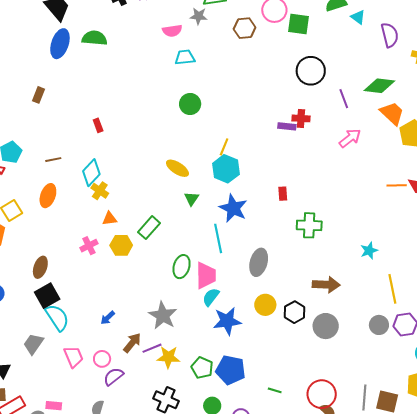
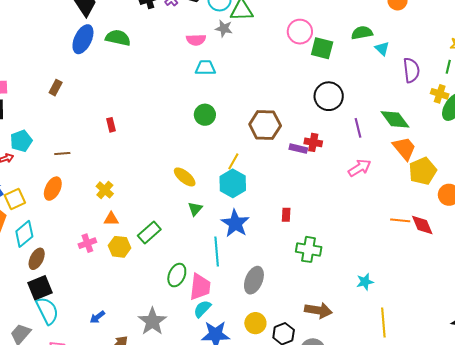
brown hexagon: (245, 28) -> (265, 125), moved, size x1.4
green diamond: (379, 86) -> (395, 119), turned 40
cyan diamond: (91, 173) -> (24, 234), moved

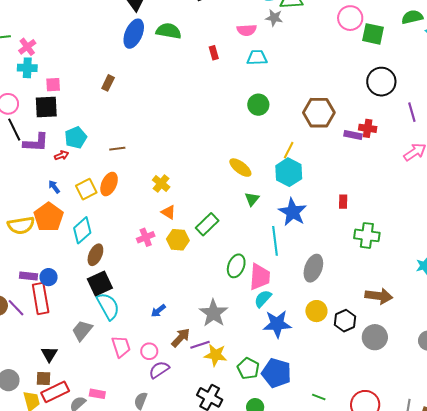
red rectangle: (111, 125) -> (214, 53), moved
yellow square: (15, 199) -> (86, 189), moved
orange triangle: (111, 219) -> (168, 212), turned 35

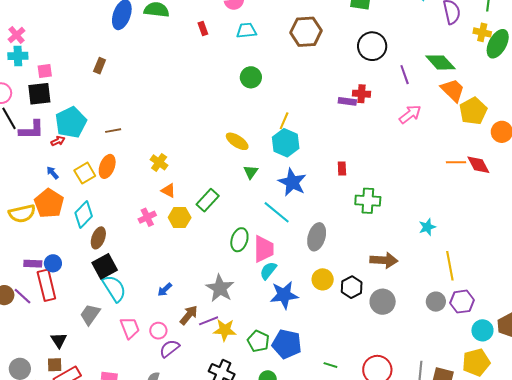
brown hexagon: (319, 113) -> (306, 32), moved
cyan pentagon: (76, 138) -> (71, 122), size x1.4
cyan line: (275, 241) -> (277, 212), turned -40

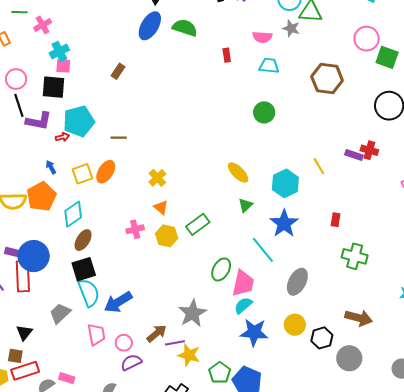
cyan cross: (18, 56) -> (59, 51), moved, turned -36
yellow line: (284, 121) -> (319, 166), moved, turned -66
blue circle: (53, 263) -> (34, 256), size x1.8
blue arrow: (165, 290) -> (118, 302), moved, size x1.8

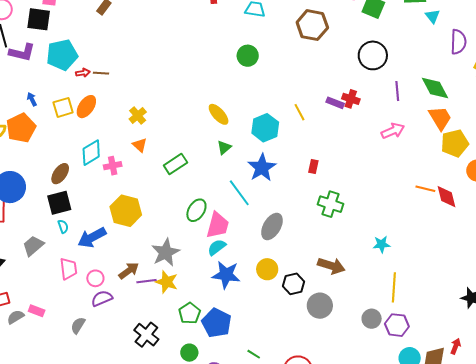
red arrow: (62, 137) -> (83, 73), moved
cyan diamond: (73, 214) -> (91, 153), moved
yellow hexagon: (167, 236) -> (126, 211), moved, size x1.4
cyan semicircle: (89, 293) -> (63, 227), size x0.5
yellow star: (189, 355) -> (167, 282), moved

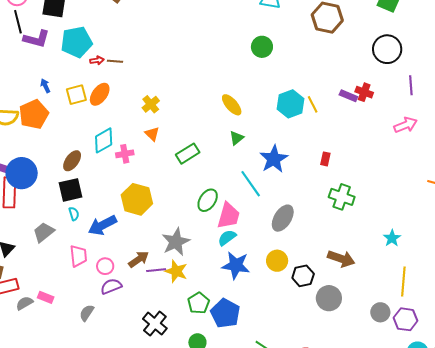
cyan hexagon: (265, 128) -> (290, 104), moved
cyan star: (382, 244) -> (392, 238), turned -30

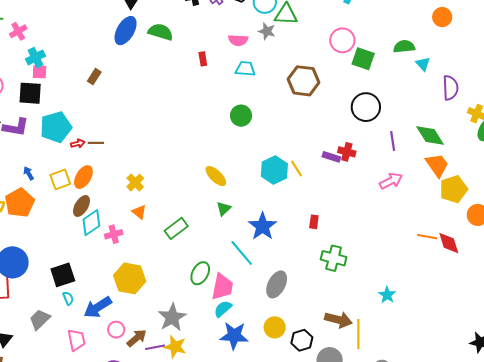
brown ellipse: (72, 161) -> (82, 206), moved
pink circle: (105, 266) -> (116, 330), moved
yellow line: (403, 281) -> (358, 334), moved

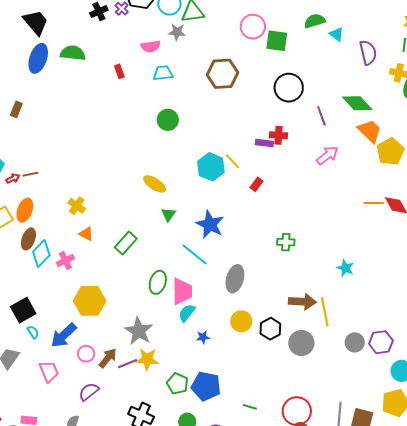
red rectangle: (314, 222) -> (256, 184), moved, turned 40
green cross: (334, 258) -> (286, 242), size x0.7
blue star: (234, 336) -> (203, 337), size x0.5

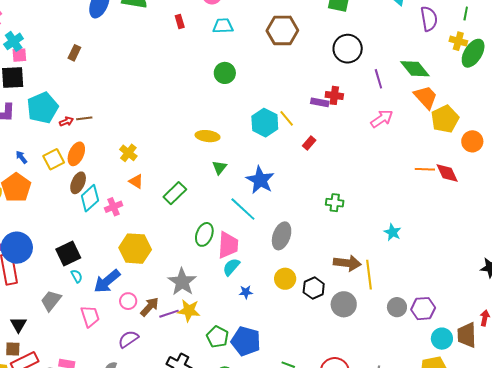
yellow ellipse: (155, 184) -> (208, 136), turned -30

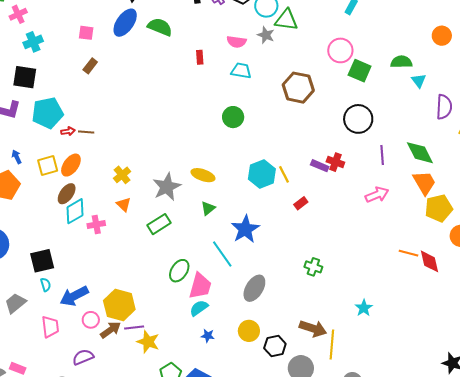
pink square: (19, 55) -> (86, 33), moved
yellow hexagon: (135, 249) -> (119, 305), moved
gray star: (182, 282) -> (167, 187), moved
purple line: (169, 314) -> (134, 327), moved

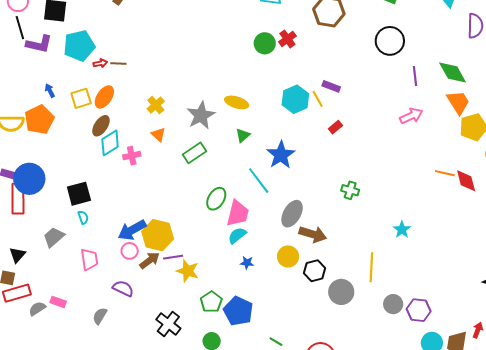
red cross: (335, 162) -> (287, 39), moved, turned 36
purple rectangle: (320, 166) -> (331, 86), moved
blue arrow: (74, 296) -> (132, 230), moved
brown arrow: (313, 329) -> (313, 234), moved
purple semicircle: (83, 357) -> (123, 288), turned 50

